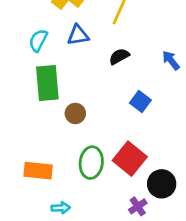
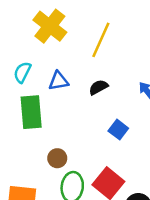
blue triangle: (78, 35) -> (59, 81), moved
brown circle: (75, 113) -> (57, 158), moved

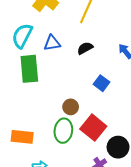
cyan semicircle: (22, 72) -> (22, 36), size x1.4
brown circle: (57, 158) -> (71, 107), moved

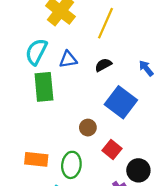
blue square: (102, 83) -> (121, 102), size x1.8
red square: (93, 128) -> (112, 150), size x0.7
green ellipse: (63, 131) -> (71, 165), moved

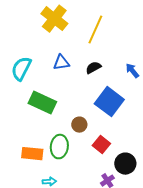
cyan semicircle: (36, 52) -> (21, 69), moved
green rectangle: (44, 87) -> (42, 103), moved, turned -60
green ellipse: (71, 165) -> (59, 147), moved

